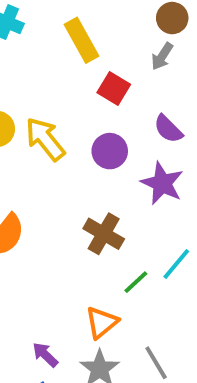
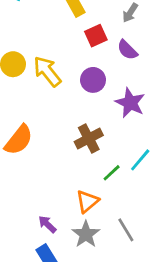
red square: (114, 89) -> (96, 36), turned 35
purple semicircle: (168, 129) -> (127, 50), moved
brown cross: (104, 234) -> (89, 139), turned 32

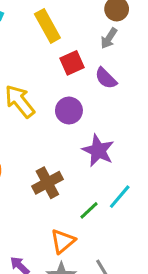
purple star: (130, 103) -> (98, 150), moved
brown cross: (89, 139) -> (47, 183), moved

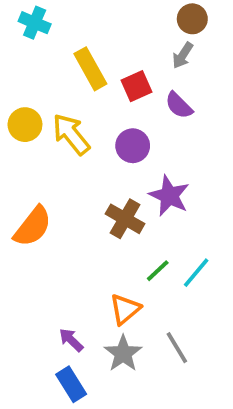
yellow rectangle: (47, 26) -> (90, 69), moved
brown cross: (47, 183) -> (125, 219), moved, turned -32
cyan line: (120, 197) -> (196, 273), moved

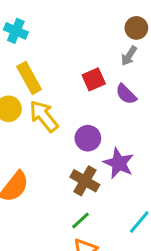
yellow rectangle: (90, 69) -> (29, 78), moved
purple circle: (133, 146) -> (88, 138), moved
green line: (158, 271) -> (80, 221), moved

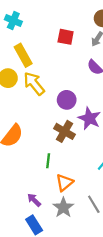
red square: (94, 79) -> (66, 37), moved, turned 35
green line: (80, 221) -> (48, 161), moved, turned -40

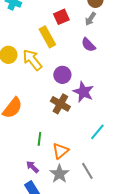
red square: (66, 37) -> (61, 17), turned -35
yellow rectangle: (23, 55) -> (47, 37), moved
green line: (48, 161) -> (39, 139), moved

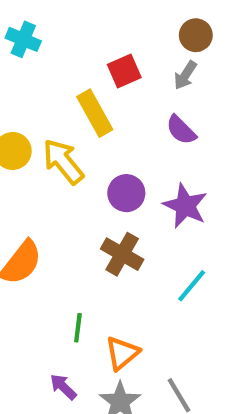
purple star: (83, 92) -> (185, 206), moved
cyan line: (97, 132) -> (192, 286), moved

